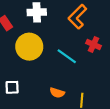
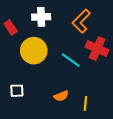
red cross: (94, 44) -> (97, 49), size x1.5
orange semicircle: (57, 93) -> (61, 96), turned -40

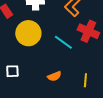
yellow line: (85, 103) -> (85, 80), moved

